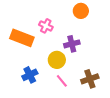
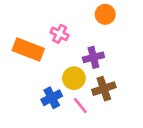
blue cross: (30, 75) -> (52, 98), moved
brown cross: (90, 79) -> (104, 89), moved

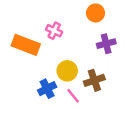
purple cross: (93, 57) -> (106, 44), moved

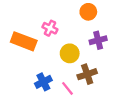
yellow circle: (67, 71) -> (70, 53), moved

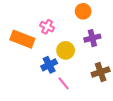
brown cross: (87, 74) -> (101, 72), moved
blue cross: (43, 82) -> (49, 65), moved

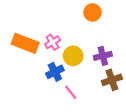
pink cross: (47, 27) -> (53, 42), moved, turned 32
purple cross: (92, 38) -> (103, 56), moved

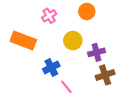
pink cross: (53, 42) -> (49, 16), moved
yellow circle: (73, 56) -> (73, 41), moved

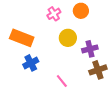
pink cross: (49, 16) -> (54, 14), moved
blue cross: (51, 67) -> (31, 63), moved

